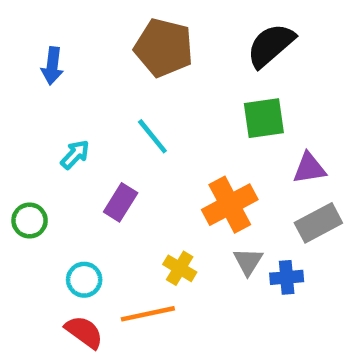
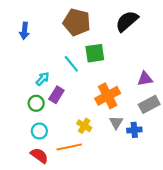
green square: (264, 118) -> (95, 53), moved
cyan arrow: (75, 155) -> (43, 79), moved
green circle: (30, 221) -> (36, 103), moved

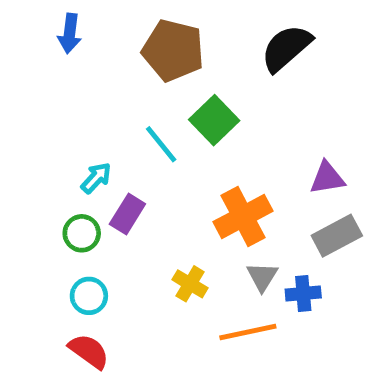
blue arrow: (24, 31) -> (70, 33), moved
green square: (95, 53) -> (214, 120), turned -36
orange line: (69, 147) -> (248, 332), moved

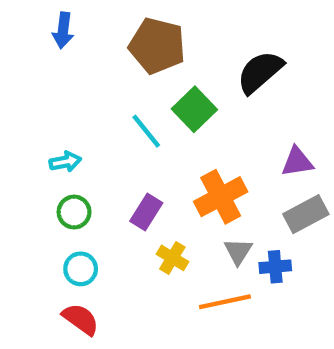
black semicircle: (286, 48) -> (260, 72), moved
cyan arrow: (96, 178) -> (65, 162), moved, turned 36
purple rectangle: (127, 214) -> (146, 212), moved

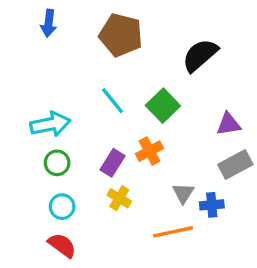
green square: (194, 109) -> (163, 106), moved
cyan arrow: (65, 162) -> (50, 124), size x1.6
orange cross: (221, 197) -> (150, 151), moved, size x0.7
yellow cross: (172, 258) -> (119, 198), moved

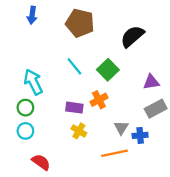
cyan arrow: (50, 124) -> (33, 82), turned -105
green circle: (57, 163) -> (25, 108), moved
purple rectangle: (113, 163) -> (74, 108), turned 66
cyan circle: (62, 207) -> (25, 131), moved

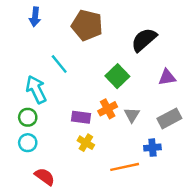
cyan line: (74, 66) -> (59, 64), moved
purple triangle: (151, 82) -> (167, 77), moved
gray triangle: (121, 128) -> (132, 115), moved

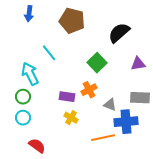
gray triangle: (132, 115) -> (110, 105), moved, turned -40
gray rectangle: (169, 118) -> (140, 98), turned 30
blue cross: (152, 148) -> (126, 122), size x1.6

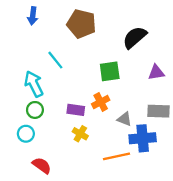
green square: (97, 63) -> (110, 71), turned 36
green circle: (23, 97) -> (35, 110), moved

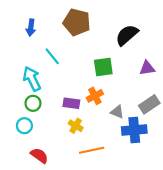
blue arrow: (33, 16) -> (31, 28), moved
gray rectangle: (158, 111) -> (149, 104), turned -36
orange line: (117, 156) -> (92, 150), moved

